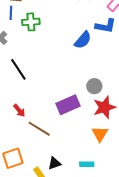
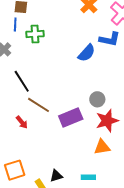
brown line: (39, 129) -> (39, 105), moved
orange triangle: (100, 134) -> (102, 147), turned 48

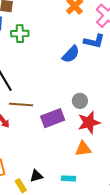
brown line: (39, 105) -> (21, 105), turned -30

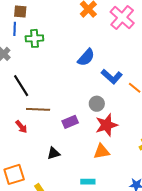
blue L-shape: (94, 41) -> (112, 76), moved, turned 30
purple rectangle: (53, 118) -> (70, 122), size x0.7
black triangle: (36, 176) -> (54, 153), moved

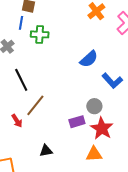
brown line: (38, 109) -> (35, 105), turned -60
purple rectangle: (70, 122) -> (77, 122), moved
red star: (106, 125) -> (102, 128), turned -30

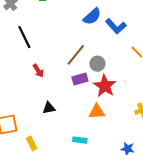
blue L-shape: (112, 81) -> (116, 26), moved
brown line: (35, 105) -> (76, 55), moved
red arrow: (17, 121) -> (38, 71), moved

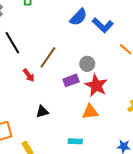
brown line: (76, 55) -> (48, 57), moved

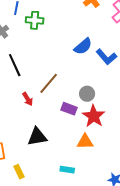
purple rectangle: (71, 80) -> (69, 109), turned 35
black triangle: (42, 112) -> (37, 137), size x1.5

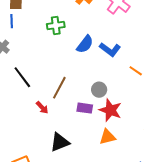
green cross: (35, 20) -> (56, 25), moved

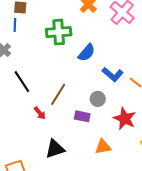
green cross: (56, 25) -> (59, 32), size x1.4
blue L-shape: (110, 49) -> (113, 74), moved
red star: (110, 110) -> (125, 119), moved

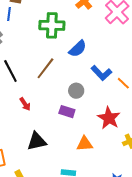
brown line: (58, 94) -> (45, 68), moved
gray circle: (98, 99) -> (76, 91), moved

